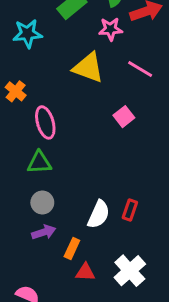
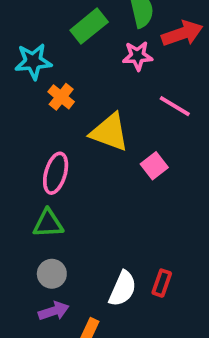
yellow triangle: (88, 68) -> (110, 132), moved
orange cross: (16, 91) -> (61, 97), moved
pink ellipse: (45, 122) -> (56, 173), turned 32

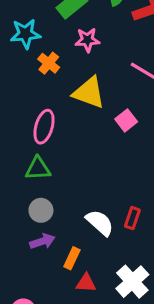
pink star: (138, 56) -> (87, 40), moved
white semicircle: (123, 289) -> (100, 223), turned -72

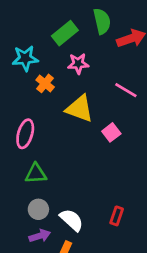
pink ellipse: (44, 127) -> (25, 134), moved
white semicircle: (100, 223) -> (72, 220), moved

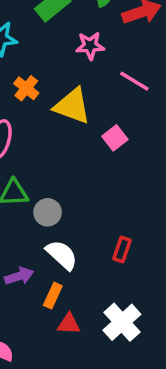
pink star: (78, 64) -> (90, 46), moved
orange cross: (45, 83) -> (26, 88), moved
gray circle: (38, 209) -> (48, 212), moved

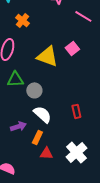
yellow triangle: (72, 106) -> (47, 56), moved
red rectangle: (122, 250) -> (76, 111), turned -32

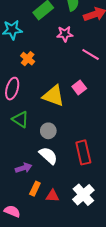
green triangle: (15, 79) -> (20, 119), turned 36
gray circle: (34, 90) -> (48, 131), moved
red rectangle: (76, 111) -> (83, 152), size x1.6
orange rectangle: (37, 137) -> (35, 189), moved

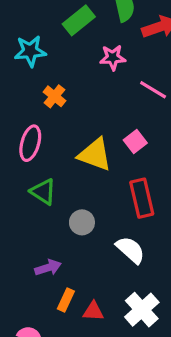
gray circle: (48, 131) -> (82, 222), moved
red rectangle: (83, 152) -> (142, 198), moved
white semicircle: (48, 156) -> (130, 250), moved

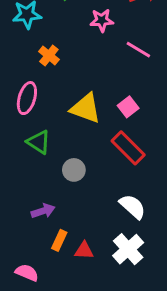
pink square: (135, 142) -> (128, 107), moved
red rectangle: (142, 198) -> (128, 148), turned -32
white semicircle: (130, 250) -> (133, 207), moved

